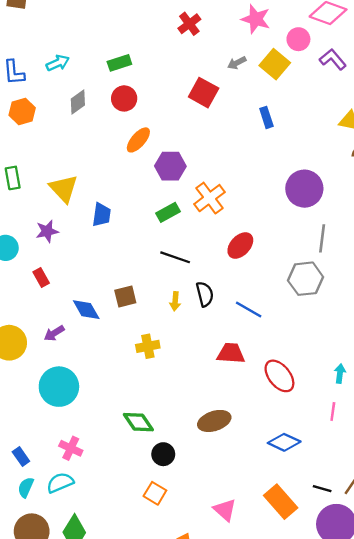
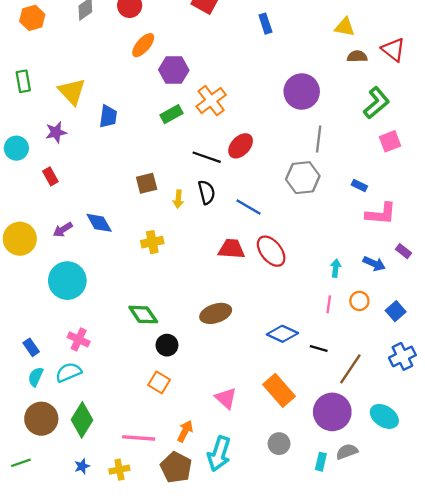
black line: (175, 257) -> (207, 157), moved
brown square: (125, 296) -> (147, 183), moved
blue diamond: (86, 310) -> (99, 223), moved
red ellipse: (279, 376) -> (271, 251), moved
black line: (322, 489) -> (319, 349), moved

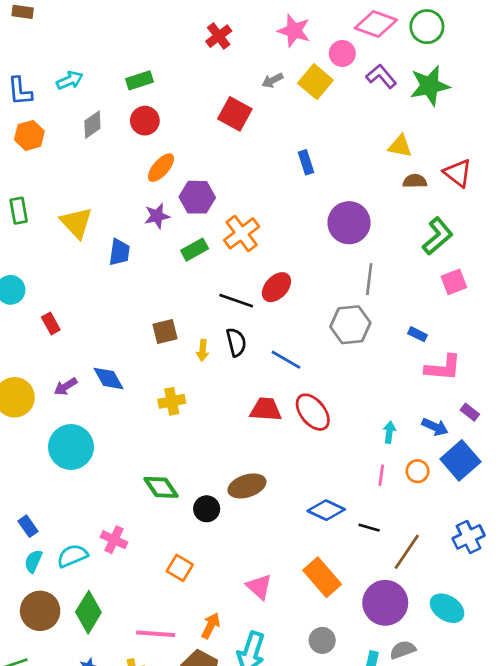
blue rectangle: (265, 24) -> (306, 162), moved
purple star: (56, 132) -> (157, 216), moved
blue square: (396, 311) -> (460, 460), moved, size x1.6
pink cross: (79, 339) -> (114, 540), moved
black circle: (167, 345) -> (207, 509), moved

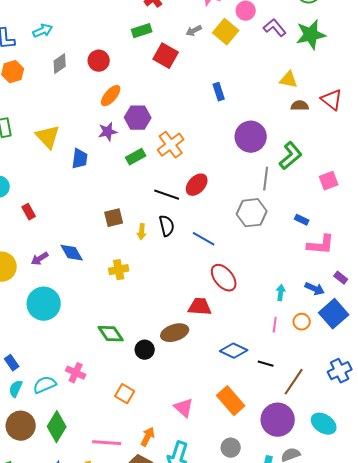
green rectangle: (139, 80) -> (142, 31), moved
green L-shape: (438, 236) -> (291, 156), moved
red trapezoid: (266, 409) -> (200, 307), moved

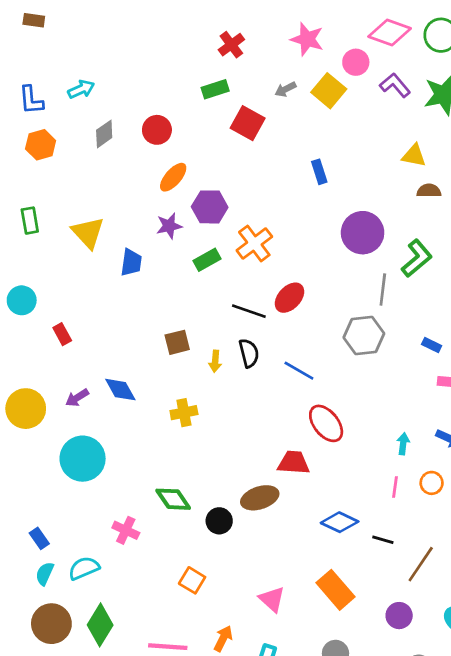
pink cross: (76, 373) -> (126, 530), moved
purple circle: (278, 420) -> (399, 616), size x0.6

